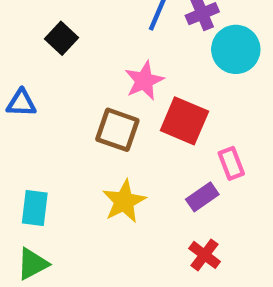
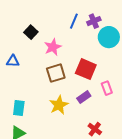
pink star: (144, 81) -> (53, 47), moved
brown square: (117, 130) -> (56, 73), turned -36
purple rectangle: (202, 197) -> (84, 97), moved

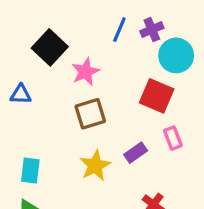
black square: (31, 32) -> (50, 47), size x1.5
red square: (86, 69) -> (157, 96), moved

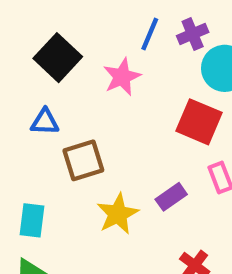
pink star: (85, 72) -> (122, 77), moved
blue triangle: (21, 94) -> (45, 122), moved
brown square: (90, 114) -> (83, 160), moved

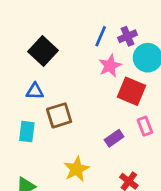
pink star: (122, 77) -> (110, 66), moved
yellow star: (118, 214) -> (77, 169), moved
cyan rectangle: (32, 220) -> (27, 132), moved

